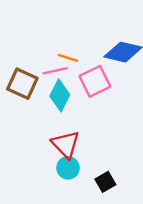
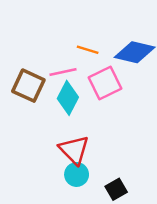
orange line: (68, 58) -> (88, 50), moved

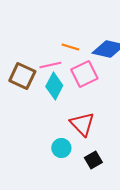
red triangle: (74, 150) -> (82, 124), moved

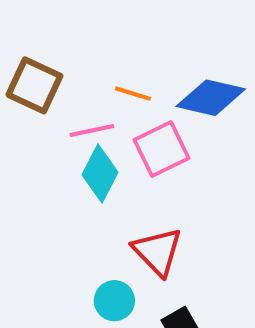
brown square: (22, 76) -> (34, 85), moved

